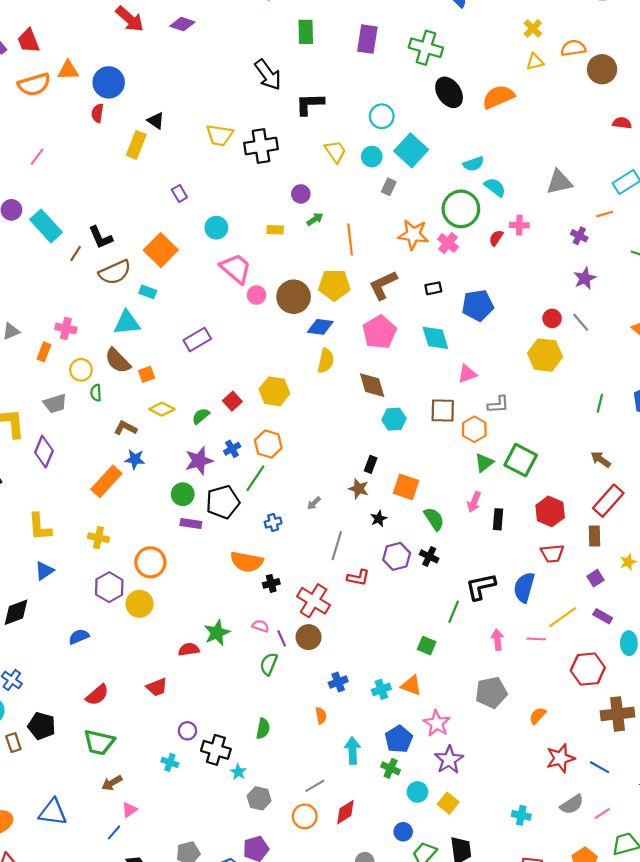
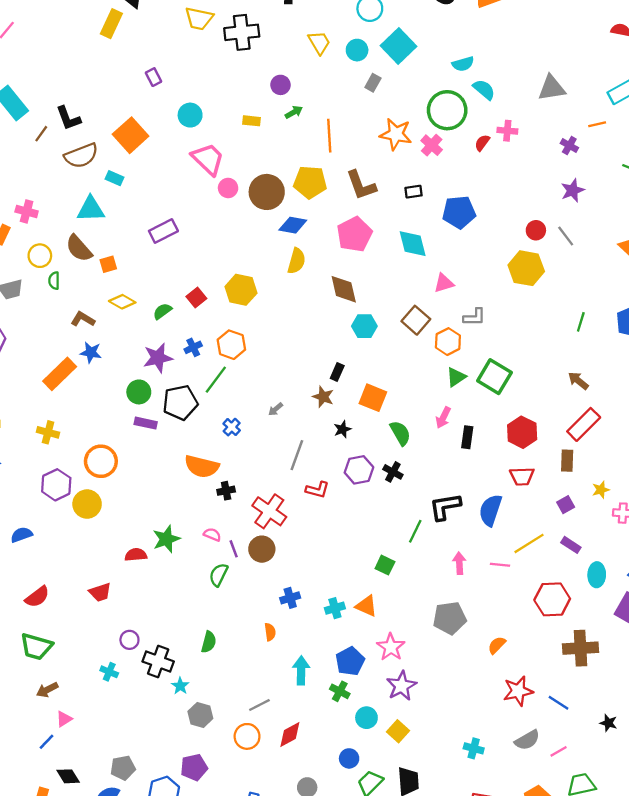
brown L-shape: (383, 285) -> (361, 185), turned -88
brown square: (443, 411) -> (416, 320), turned 36
blue cross: (273, 523) -> (232, 427), turned -35

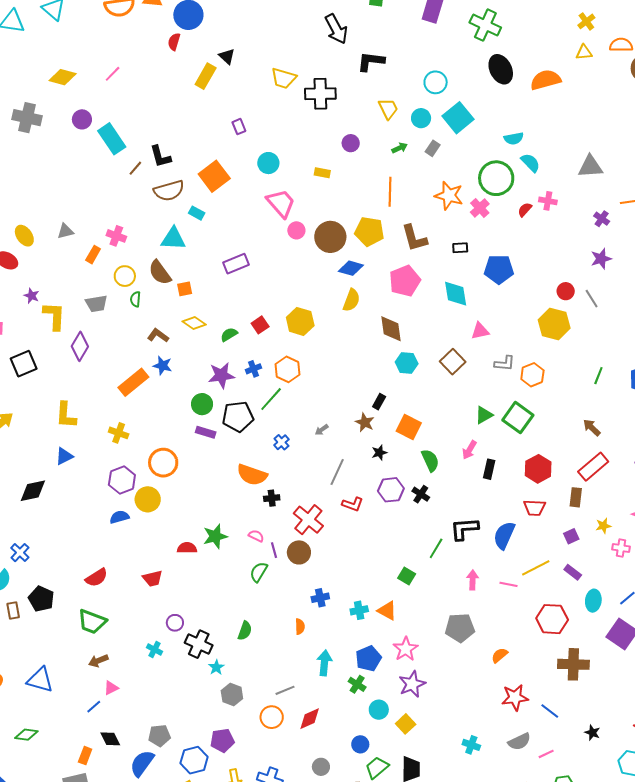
green arrow: (294, 112) -> (400, 148), moved
orange hexagon: (448, 342) -> (532, 375), moved
blue semicircle: (21, 535) -> (119, 517), moved

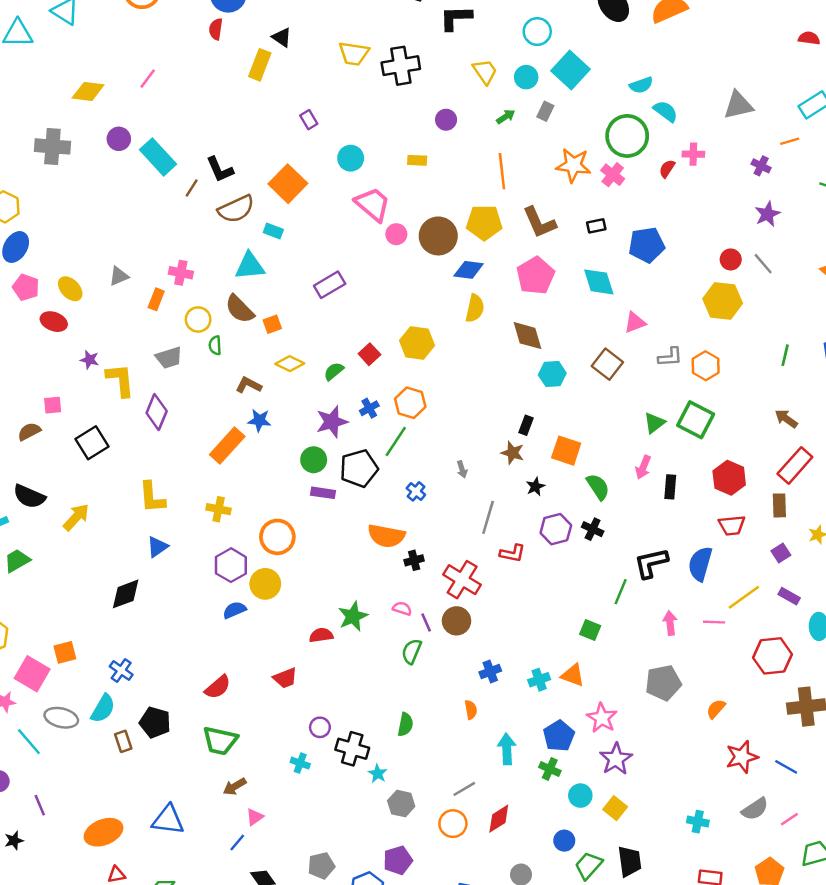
gray arrow: (322, 430) -> (462, 469), turned -64

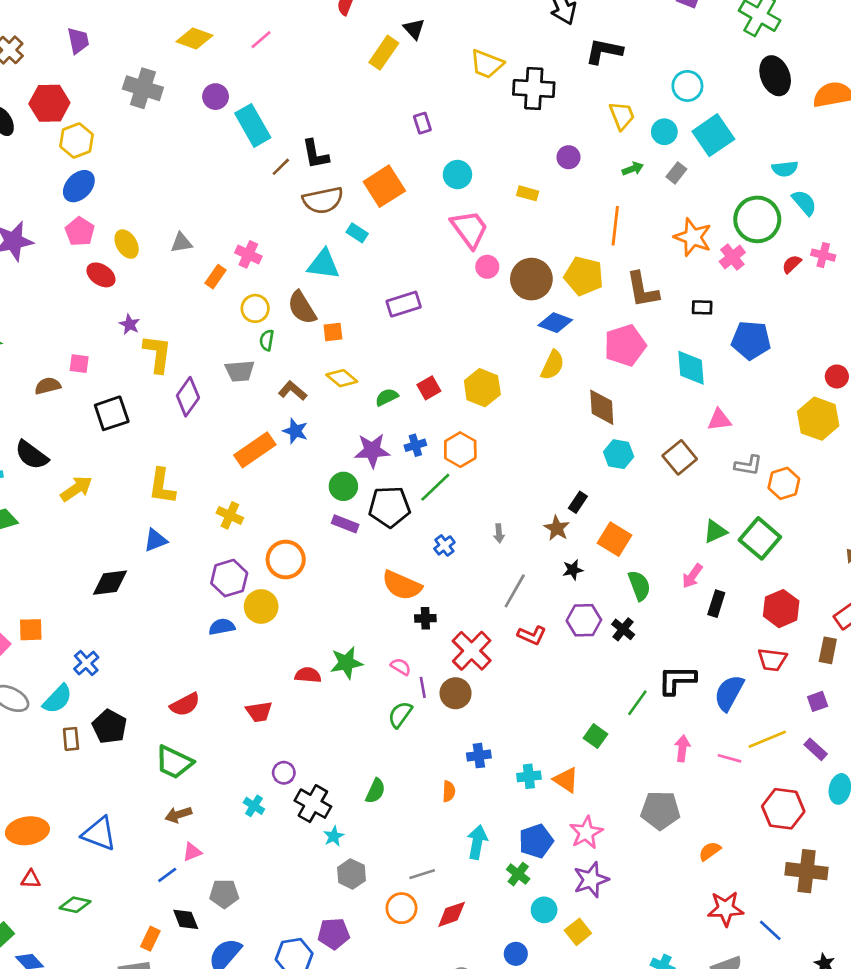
gray trapezoid: (169, 358) -> (240, 371), moved
gray pentagon: (321, 866) -> (224, 894), moved

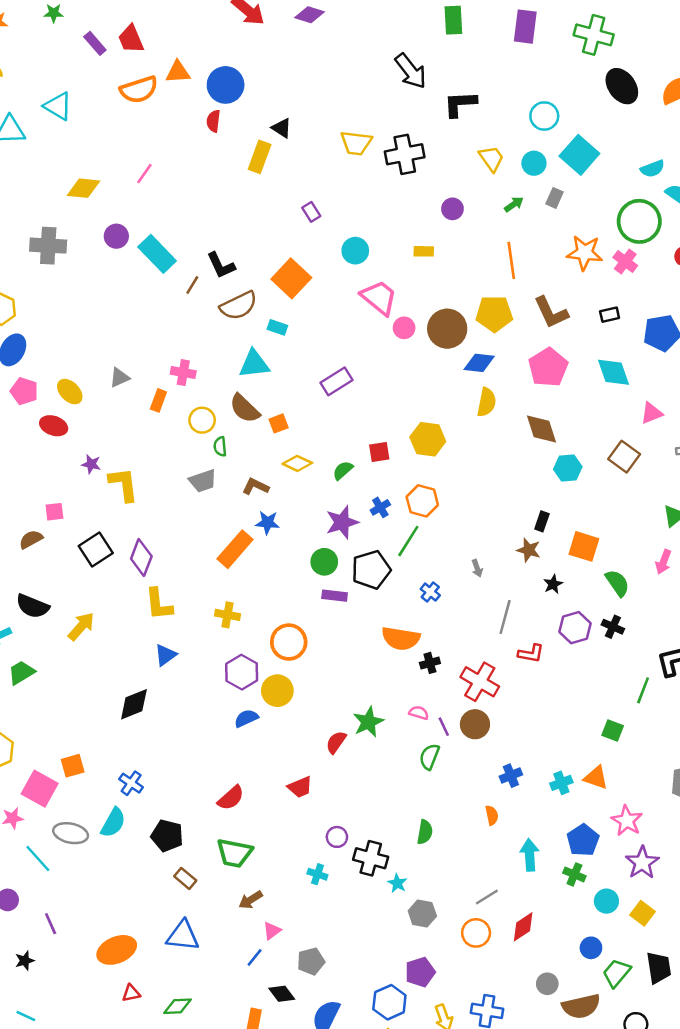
red square: (429, 388) -> (379, 452), turned 35
purple diamond: (188, 397) -> (141, 558), moved
red semicircle: (308, 675) -> (336, 742), turned -45
brown rectangle: (71, 739) -> (185, 878), moved, turned -30

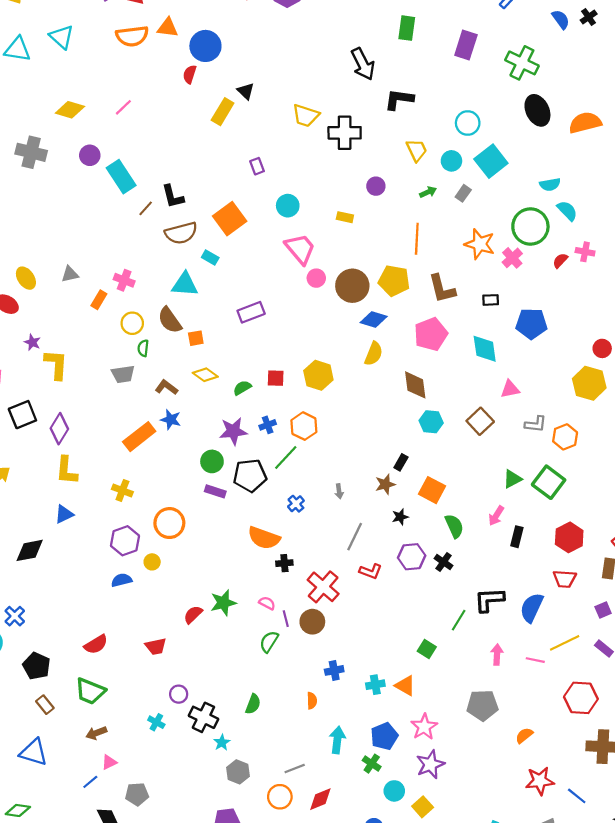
brown star: (529, 550) -> (385, 484), turned 30
yellow circle: (277, 691) -> (152, 562), size x0.6

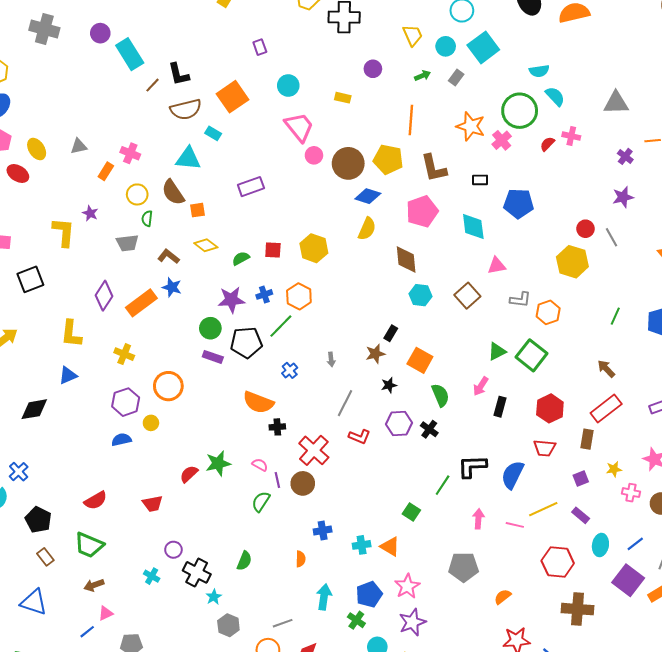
purple star: (32, 342) -> (90, 213), moved
purple diamond: (59, 429) -> (104, 296), moved

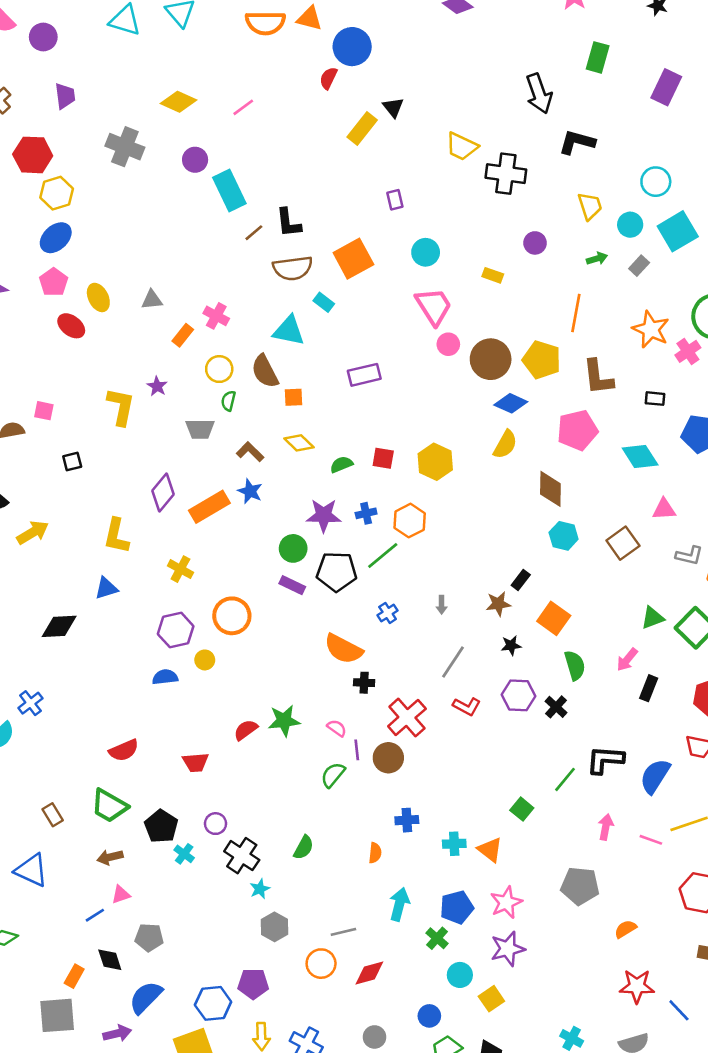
cyan diamond: (473, 227) -> (640, 457), turned -32
black square: (30, 279) -> (72, 461), size x0.6
black pentagon: (38, 520) -> (161, 826), moved

